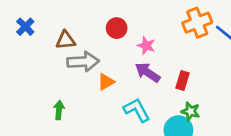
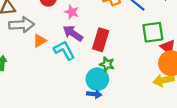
red rectangle: (182, 80) -> (101, 40), size x1.5
cyan L-shape: (137, 110) -> (64, 50), moved

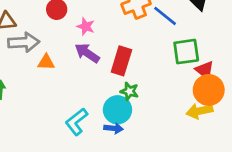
orange triangle: (40, 41) -> (46, 62), turned 32
cyan L-shape: (64, 50) -> (77, 122), moved, turned -100

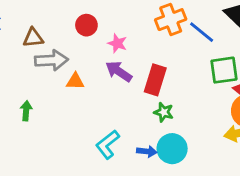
cyan circle: (117, 110) -> (172, 149), moved

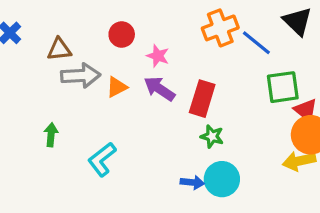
orange triangle: (75, 81) -> (117, 87), moved, turned -30
cyan L-shape: (108, 144) -> (102, 159), moved

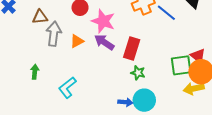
pink star: (158, 56) -> (103, 21), size x1.6
gray arrow: (81, 76) -> (54, 34), turned -80
green square: (283, 87) -> (181, 65), moved

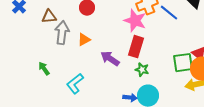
pink star: (103, 21) -> (135, 21), moved
purple arrow: (104, 42) -> (110, 59), moved
green arrow: (35, 72) -> (44, 69), turned -40

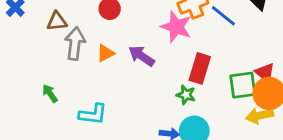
red rectangle: (136, 47) -> (200, 68), moved
purple arrow: (110, 59) -> (142, 56), moved
cyan L-shape: (75, 84) -> (93, 114), turned -135

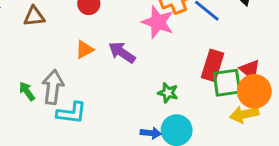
gray arrow: (75, 43) -> (53, 87), moved
red rectangle: (200, 68) -> (213, 65), moved

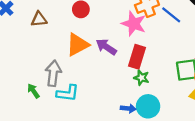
orange triangle: (84, 50) -> (78, 45), size x1.6
red rectangle: (213, 65) -> (137, 57), moved
green arrow: (27, 91) -> (33, 91), moved

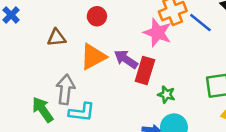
brown triangle: (39, 19) -> (57, 38), moved
red rectangle: (137, 57) -> (145, 71), moved
green arrow: (33, 91) -> (43, 110), size x1.5

